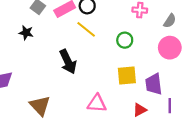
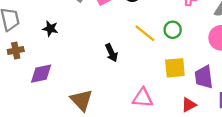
yellow line: (86, 29) -> (145, 33), moved
black star: (26, 33) -> (50, 29), moved
black arrow: (68, 62) -> (111, 53), size x0.7

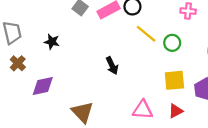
yellow line: (145, 33) -> (146, 34), moved
brown cross: (16, 51) -> (18, 63), turned -35
red triangle: (189, 105) -> (176, 111), moved

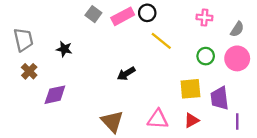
green circle: (172, 43) -> (206, 56), moved
black arrow: (112, 66) -> (126, 74), turned 84
brown triangle: (82, 112) -> (112, 122), moved

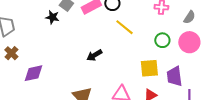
black star: (64, 49) -> (52, 17), moved

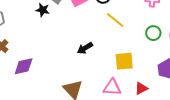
yellow square: (149, 68) -> (124, 61), moved

